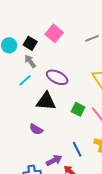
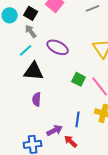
black triangle: (46, 101) -> (34, 71), moved
purple semicircle: (36, 129) -> (37, 99), turned 64
blue line: (77, 149) -> (78, 119), turned 35

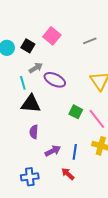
gray arrow: (31, 31) -> (36, 68), moved, turned 96
cyan line: (26, 50) -> (23, 83), turned -64
purple arrow: (55, 130) -> (53, 151), moved

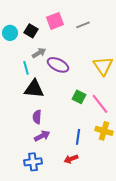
pink square: (52, 36) -> (55, 21), turned 30
gray line: (90, 41) -> (83, 25), moved
purple arrow: (53, 151) -> (42, 136), moved
red arrow: (68, 174) -> (71, 159), turned -64

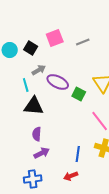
green square: (79, 97) -> (79, 94), moved

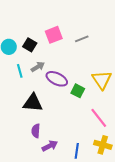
cyan line: (26, 85) -> (20, 71), moved
purple arrow: (42, 153) -> (50, 146), moved

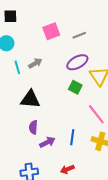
black square: (30, 45) -> (10, 16), moved, turned -32
purple ellipse: (57, 79) -> (77, 62), moved, turned -55
blue line: (77, 151) -> (72, 137), moved

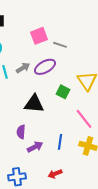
gray line: (79, 35) -> (60, 45), moved, turned 40
purple ellipse: (77, 62) -> (45, 67), moved
black triangle: (30, 99) -> (34, 104), moved

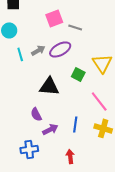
purple semicircle: (21, 132) -> (36, 114), turned -32
red arrow: (55, 174) -> (70, 156), turned 104
blue cross: (17, 177) -> (29, 149), moved

